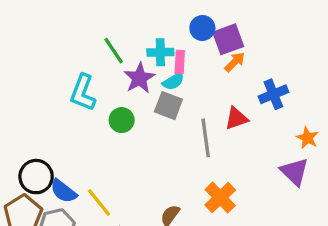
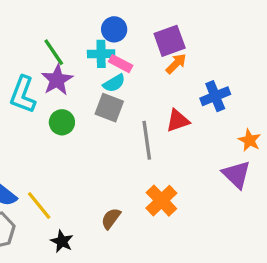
blue circle: (202, 28) -> (114, 29), moved
pink rectangle: (180, 62) -> (121, 64), turned -65
purple star: (139, 78) -> (57, 80), moved

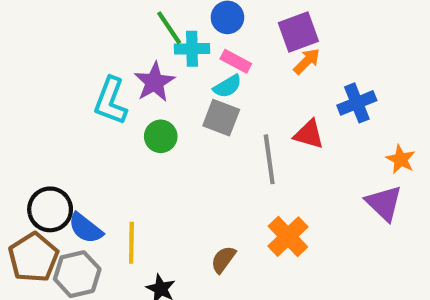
green line: (54, 52) -> (169, 28), moved
cyan cross: (101, 54) -> (192, 49), moved
red triangle: (178, 121) -> (309, 134), turned 35
yellow line: (39, 205) -> (131, 243), turned 40

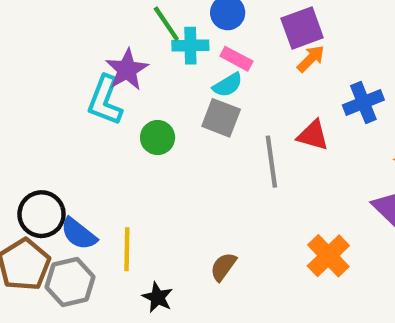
purple star: (154, 82) -> (127, 70), moved
orange cross: (288, 237) -> (328, 256), moved

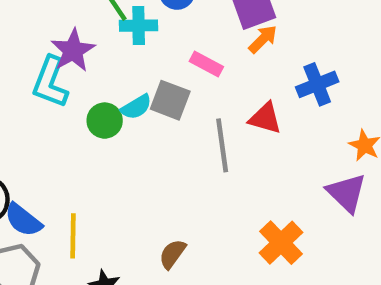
pink rectangle: (236, 59) -> (206, 64), moved
cyan semicircle: (228, 85) -> (136, 107), moved

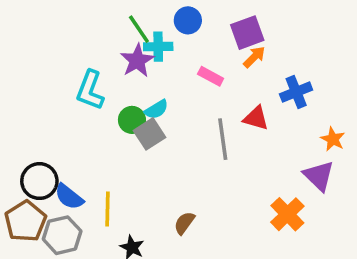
purple star: (73, 50) -> (137, 61), moved
gray square: (170, 100) -> (149, 134), moved, turned 36
orange cross: (281, 243) -> (287, 214), moved

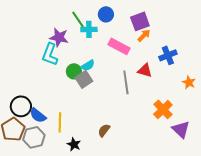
purple star: (137, 61) -> (59, 37), moved, turned -30
pink rectangle: (211, 76) -> (119, 46), size x1.5
purple triangle: (319, 176) -> (181, 129), moved
orange cross: (287, 214) -> (163, 109), moved

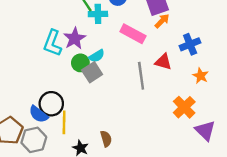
purple star: (59, 37) -> (75, 38), moved, turned 30
orange star: (189, 82) -> (201, 76), moved
black circle: (21, 106) -> (51, 104), moved
brown semicircle: (104, 130) -> (106, 139), moved, turned 128

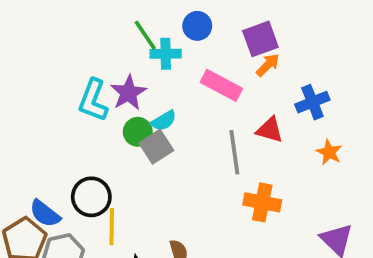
orange cross: (184, 107) -> (262, 202), moved, turned -35
blue semicircle: (38, 114) -> (45, 214), moved

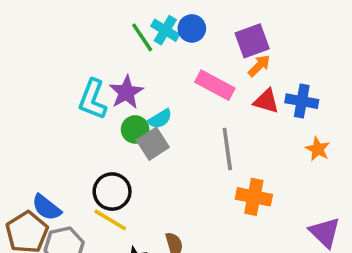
cyan cross: (166, 54) -> (165, 30), moved, turned 32
blue cross: (312, 102) -> (302, 101), turned 32
red triangle: (270, 130) -> (266, 101), moved
black circle: (91, 197) -> (112, 192), moved
yellow line: (112, 227) -> (110, 220), turned -60

